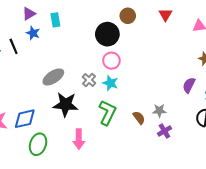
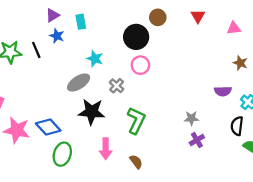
cyan star: (110, 83) -> (95, 59), moved
purple semicircle: (189, 85) -> (223, 91), turned -119
brown semicircle: (139, 118) -> (136, 162), moved
blue diamond: (25, 119) -> (48, 127), turned 60

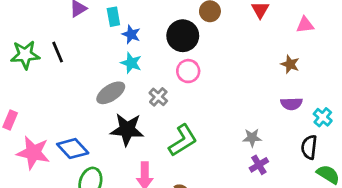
blue star: (57, 36) -> (131, 34), moved
brown star: (240, 63) -> (290, 64), moved
green L-shape: (136, 120) -> (183, 140), turned 32

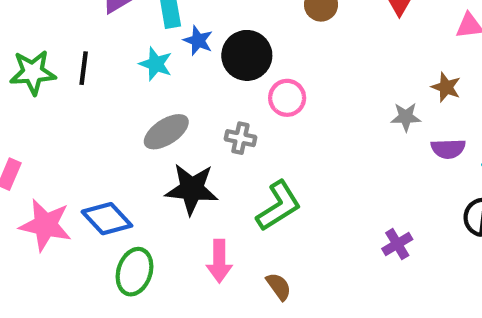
black circle: (183, 36) -> (247, 55), moved
black line: (58, 52) -> (84, 68), turned 30
cyan star: (131, 63) -> (156, 64), moved
gray cross: (158, 97) -> (240, 138), turned -30
gray star: (252, 138) -> (406, 117), moved

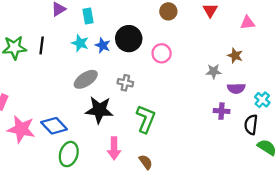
blue star: (198, 41) -> (103, 45), moved
pink circle: (287, 98) -> (162, 53), moved
green L-shape: (279, 206) -> (146, 119), turned -36
purple cross: (397, 244) -> (222, 111), moved, turned 35

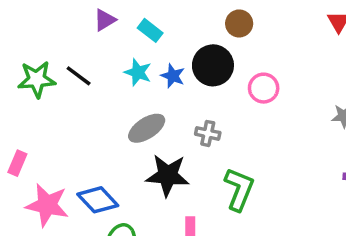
brown circle: (168, 11) -> (239, 23), moved
cyan rectangle: (88, 16) -> (150, 30), turned -42
black line: (42, 45) -> (79, 76), turned -60

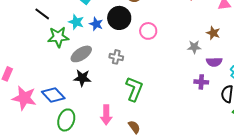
black line: (79, 76) -> (42, 14), moved
green star: (37, 79) -> (58, 37), moved
black star: (168, 175) -> (82, 78), moved, size x0.7

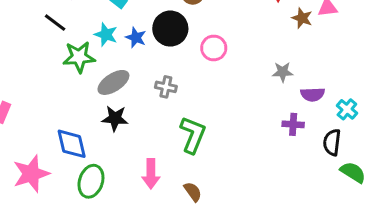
brown star: (213, 33) -> (302, 18), moved
blue diamond: (53, 95) -> (72, 144), turned 30
pink star: (24, 98) -> (31, 174), moved, turned -30

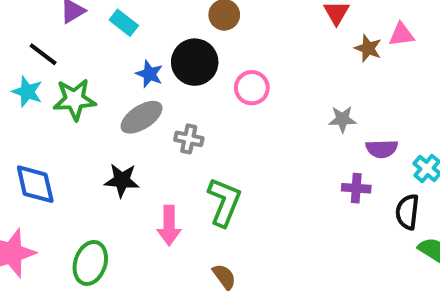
cyan star: (106, 35) -> (27, 92), moved
gray ellipse: (113, 82) -> (142, 117), moved
blue diamond: (72, 144) -> (35, 184), moved
pink arrow: (151, 174) -> (169, 226), moved

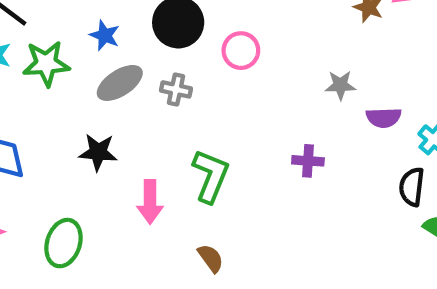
blue star: (149, 74) -> (105, 35), moved
gray cross: (189, 139) -> (176, 89), moved
purple cross: (356, 188) -> (308, 161), moved

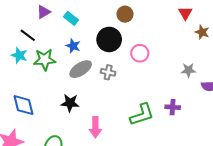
green L-shape: (211, 176) -> (142, 115), moved, turned 50

